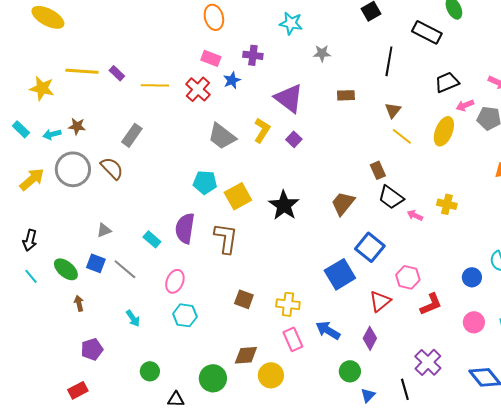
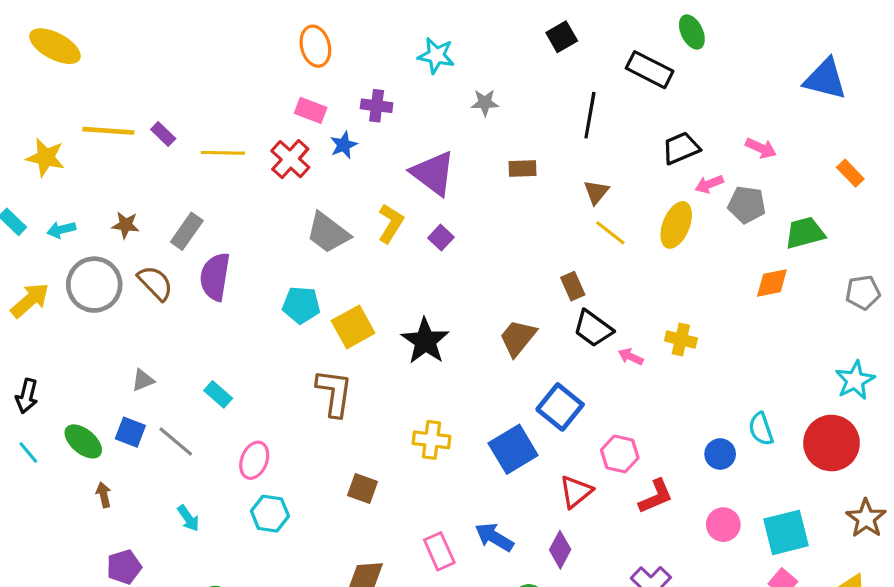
brown star: (77, 126) -> (126, 225), moved
purple semicircle: (185, 228) -> (215, 277), moved
yellow cross: (288, 304) -> (431, 440), moved

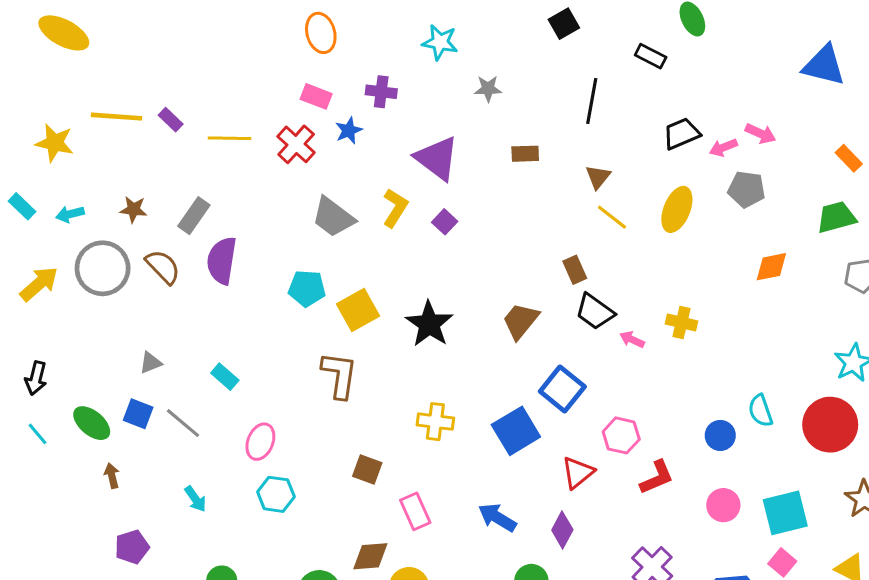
black rectangle: (650, 70) -> (651, 56), size x0.7
pink arrow: (709, 184) -> (723, 148), moved
green trapezoid: (805, 233) -> (836, 217), moved
pink rectangle: (439, 551) -> (415, 511), moved

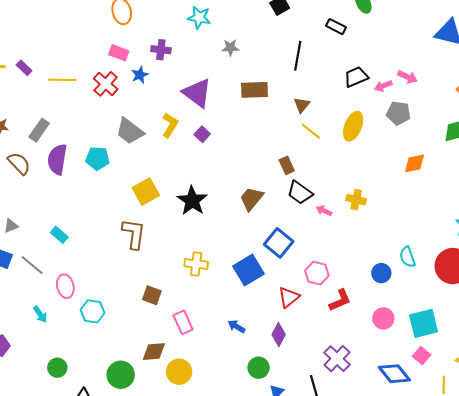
brown rectangle: (525, 154) -> (255, 90), size x1.5
cyan pentagon: (307, 288) -> (98, 158), moved
pink ellipse: (260, 442) -> (65, 286), moved, turned -35
blue arrow: (497, 518) -> (236, 326), size x0.7

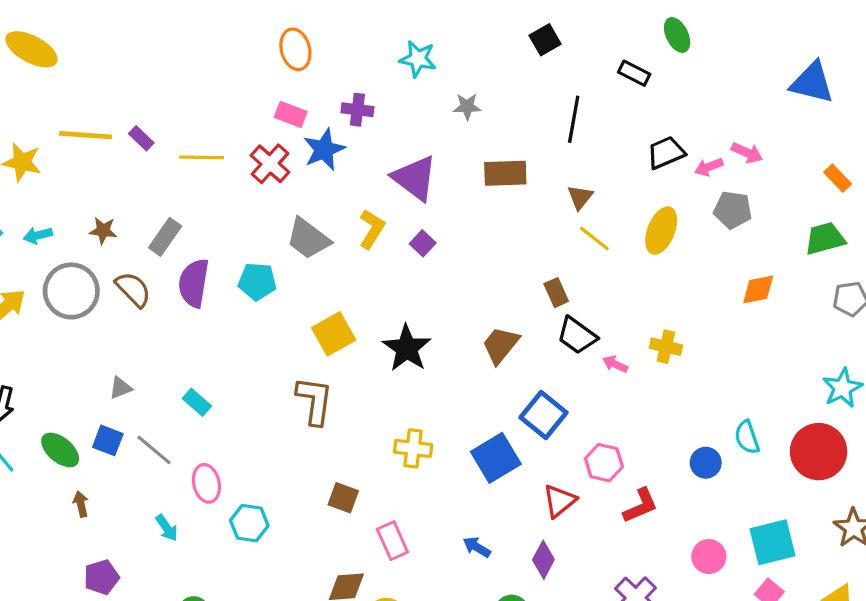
blue star: (140, 75) -> (324, 149), size x1.5
pink circle: (383, 318) -> (709, 557), moved

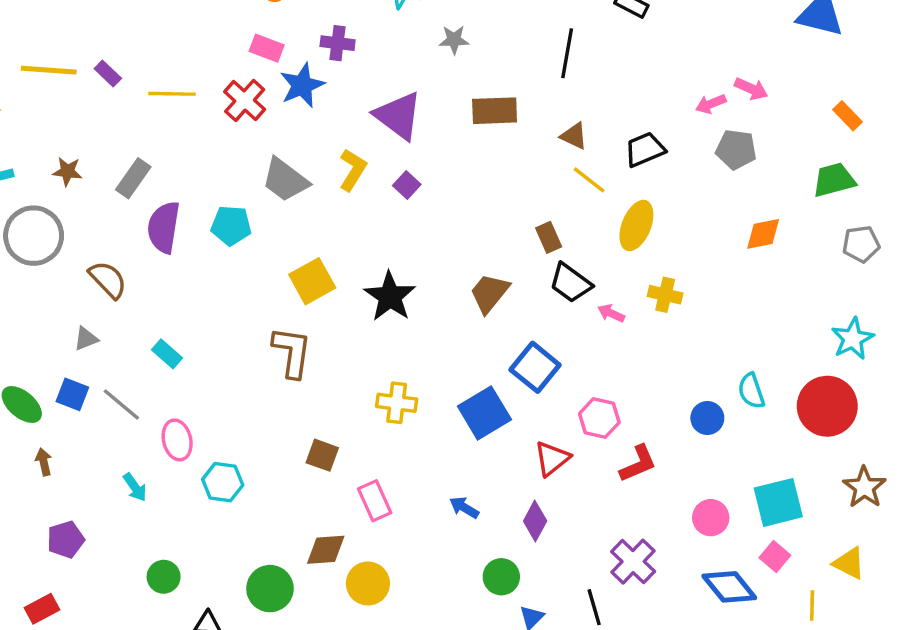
black trapezoid: (666, 153) -> (645, 150), moved
brown triangle: (580, 197) -> (574, 136), turned -44
yellow ellipse: (661, 231) -> (636, 225), moved
brown semicircle: (133, 289) -> (108, 280), moved

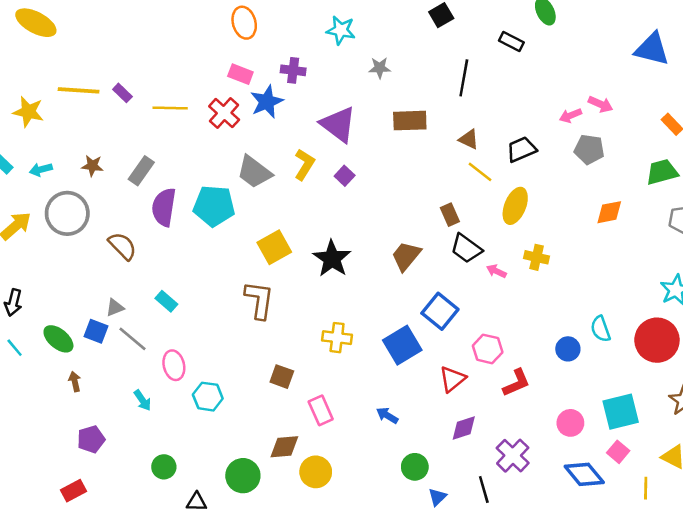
cyan pentagon: (231, 225) -> (214, 206), size x1.4
gray triangle: (86, 339) -> (115, 307), moved
purple diamond: (535, 521) -> (464, 428), moved, turned 44

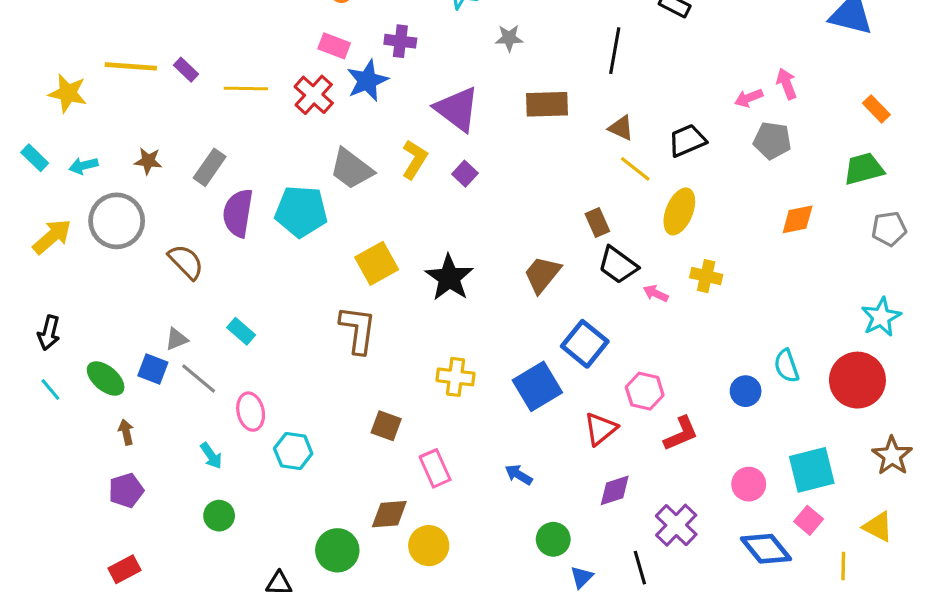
pink arrow: (601, 104) -> (787, 84), turned -135
purple pentagon: (91, 439) -> (126, 490), moved
green circle: (164, 467) -> (219, 516), moved

